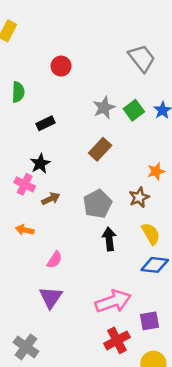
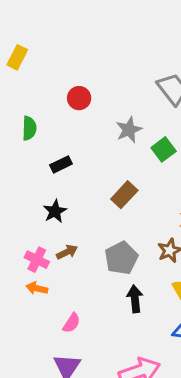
gray star: (104, 108) -> (129, 130), moved
pink cross: (25, 184) -> (37, 260), moved

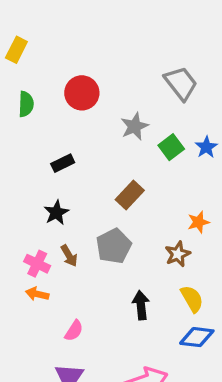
red circle: (79, 98) -> (82, 93), size x1.4
green semicircle: (29, 128) -> (26, 104), moved
brown arrow: (67, 252) -> (69, 256), turned 85
gray pentagon: (121, 258) -> (114, 246), moved

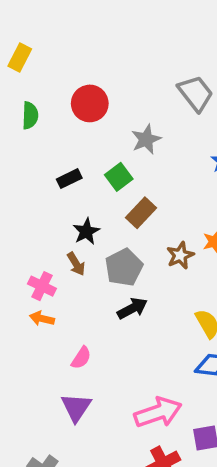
green square: (171, 147) -> (119, 177), moved
black star: (56, 213) -> (86, 231), moved
brown star: (178, 254) -> (180, 255), moved
brown arrow: (69, 256) -> (76, 264), moved
black arrow: (141, 305) -> (132, 308), moved, turned 68

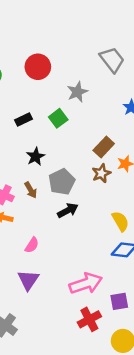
brown rectangle: (141, 213) -> (104, 147), moved
brown arrow: (76, 264) -> (31, 190), moved

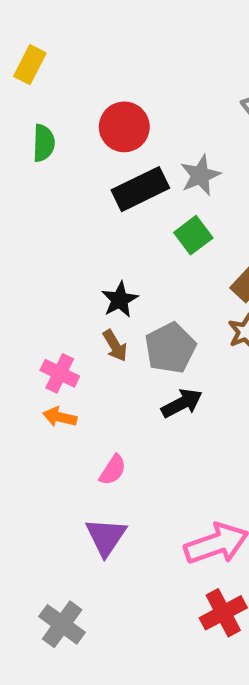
green square: (58, 118) -> (193, 235), moved
black rectangle: (23, 119) -> (140, 189), moved, size x1.6
brown arrow: (31, 190) -> (115, 346), moved

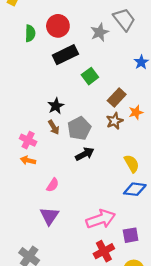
green semicircle: (44, 143) -> (30, 33), moved
gray star: (200, 175) -> (100, 32), moved

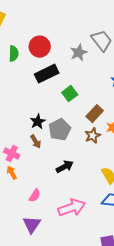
gray pentagon: (79, 128) -> (60, 130), moved
orange arrow: (28, 160) -> (12, 173), turned 48
pink arrow: (101, 219) -> (72, 208), moved

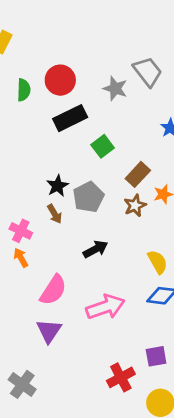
gray star: (79, 53) -> (115, 89), turned -30
pink semicircle: (35, 196) -> (53, 290), size x1.6

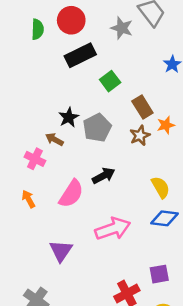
brown rectangle: (138, 174) -> (142, 107), turned -75
brown arrow: (55, 214) -> (54, 139), moved, turned 150
orange arrow: (21, 258) -> (28, 199), moved
pink semicircle: (53, 290) -> (71, 194), moved

